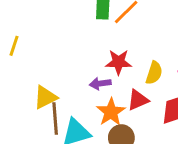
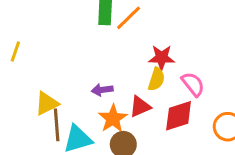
red star: (119, 62) -> (162, 58), moved

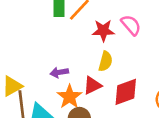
red star: (162, 58) -> (103, 31), moved
pink semicircle: (193, 84) -> (131, 25), moved

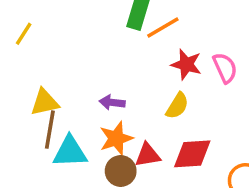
red triangle: (92, 85) -> (148, 155), moved

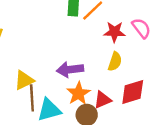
purple arrow: (112, 102) -> (70, 70), size x1.5

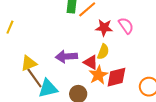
orange star: (78, 93) -> (98, 75), moved
brown line: (32, 98) -> (34, 78), turned -35
red triangle: (103, 100) -> (91, 62), moved, turned 49

